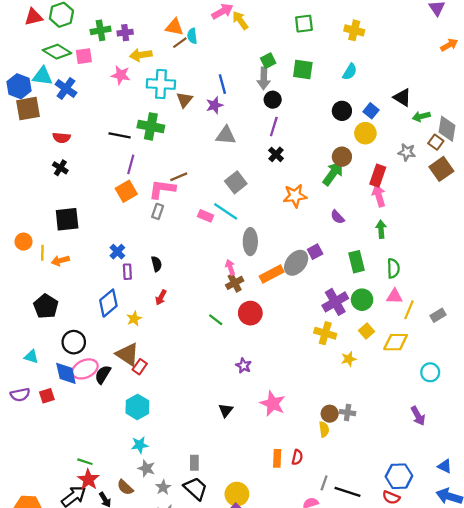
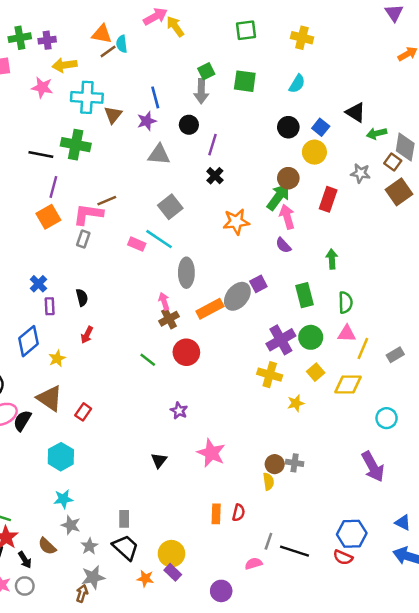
black circle: (273, 100) -> (189, 125), moved
pink arrow: (379, 196) -> (287, 217), moved
red rectangle: (140, 367) -> (83, 412), moved
purple arrow: (418, 416) -> (373, 467), size x1.4

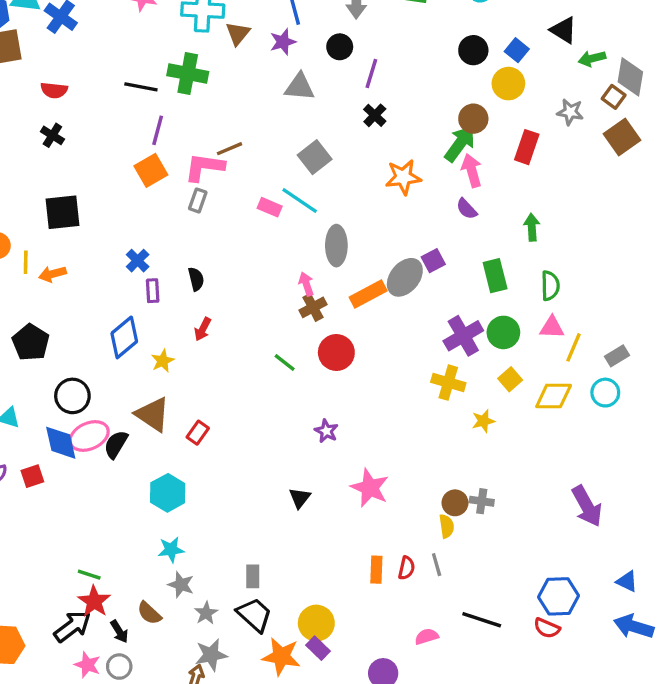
cyan circle: (387, 418) -> (605, 393), moved
gray line: (268, 541) -> (437, 565), moved, turned -35
orange star: (145, 578) -> (281, 657), size x1.6

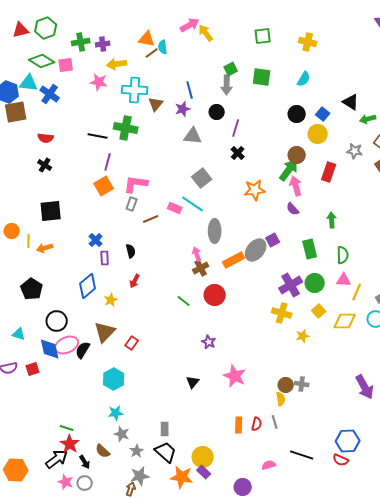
brown line: (229, 149) -> (151, 219), moved
brown triangle: (153, 414) -> (105, 332), turned 40

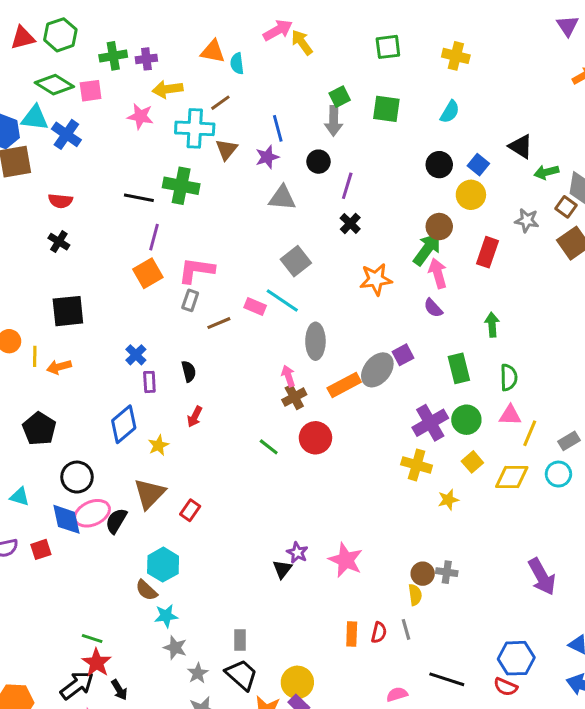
brown line: (152, 53) -> (220, 103), moved
purple star: (209, 342) -> (297, 553), moved
brown semicircle: (103, 451) -> (146, 590), moved

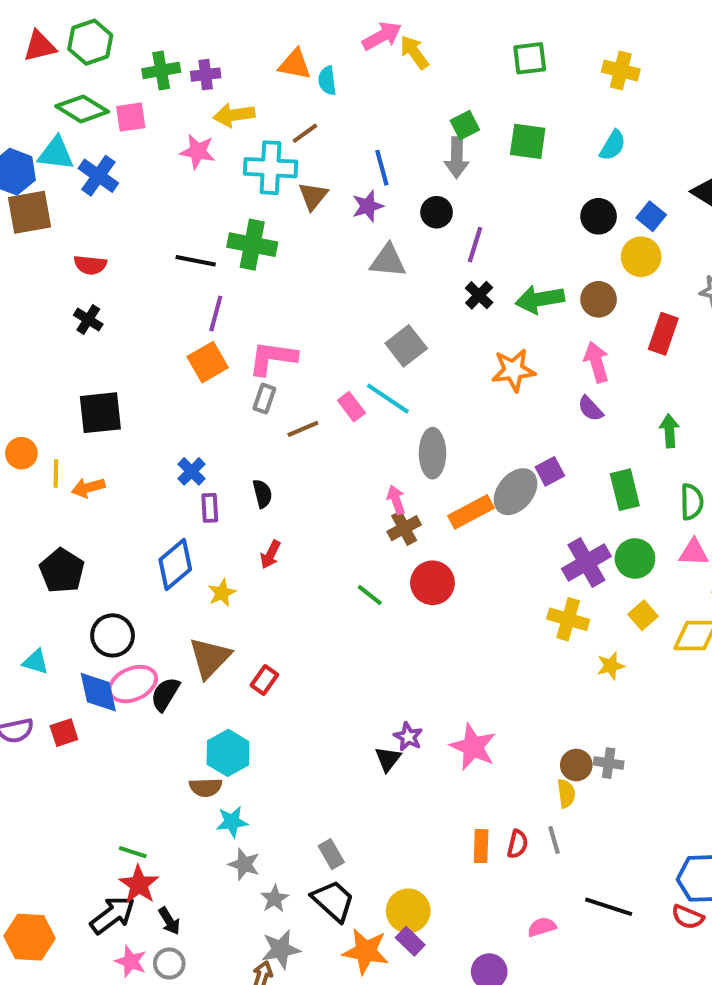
green arrow: (427, 249) -> (540, 299), moved, turned -136
pink rectangle: (255, 306) -> (351, 407), turned 30
brown semicircle: (146, 590) -> (206, 787), turned -45
gray rectangle: (240, 640) -> (331, 854), turned -30

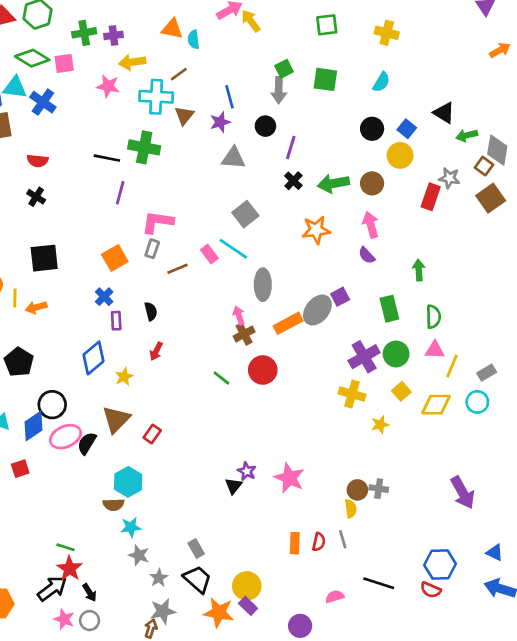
red rectangle: (663, 334) -> (431, 197), moved
orange square: (208, 362) -> (115, 258), moved
blue diamond: (98, 692) -> (34, 426), moved, turned 68

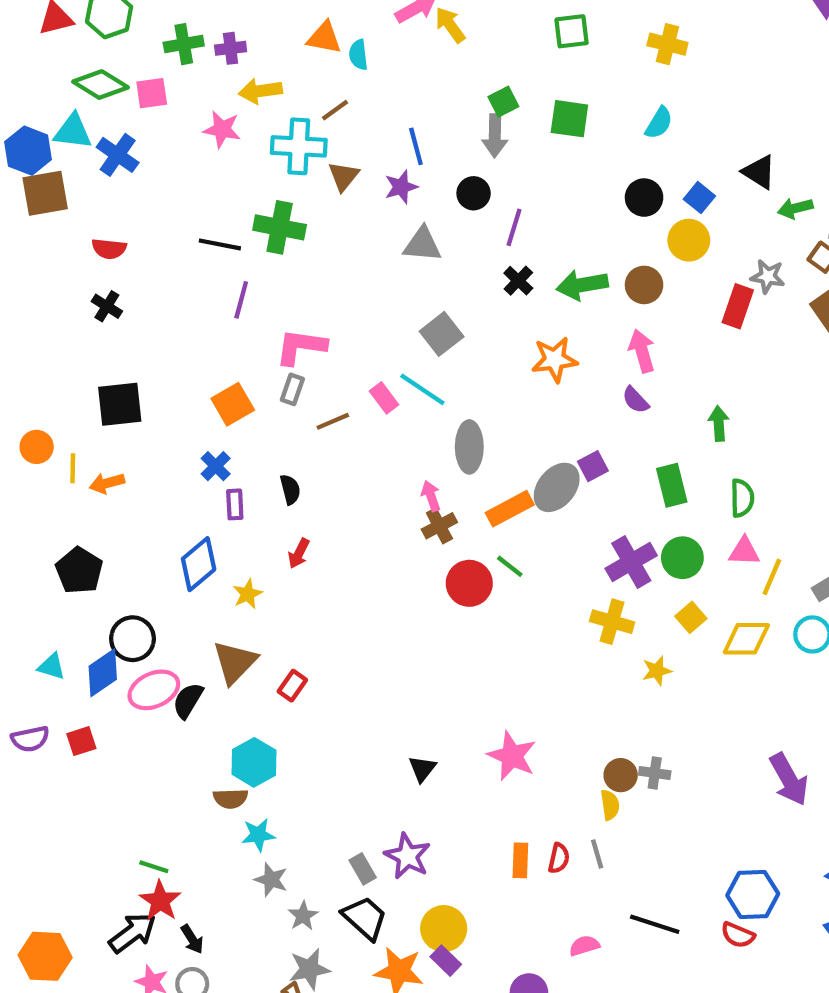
green line: (221, 378) -> (510, 566), moved
purple star: (247, 471) -> (407, 856), moved, size x1.5

